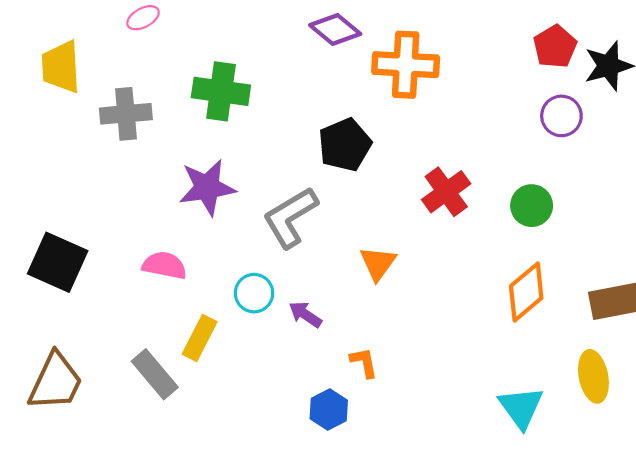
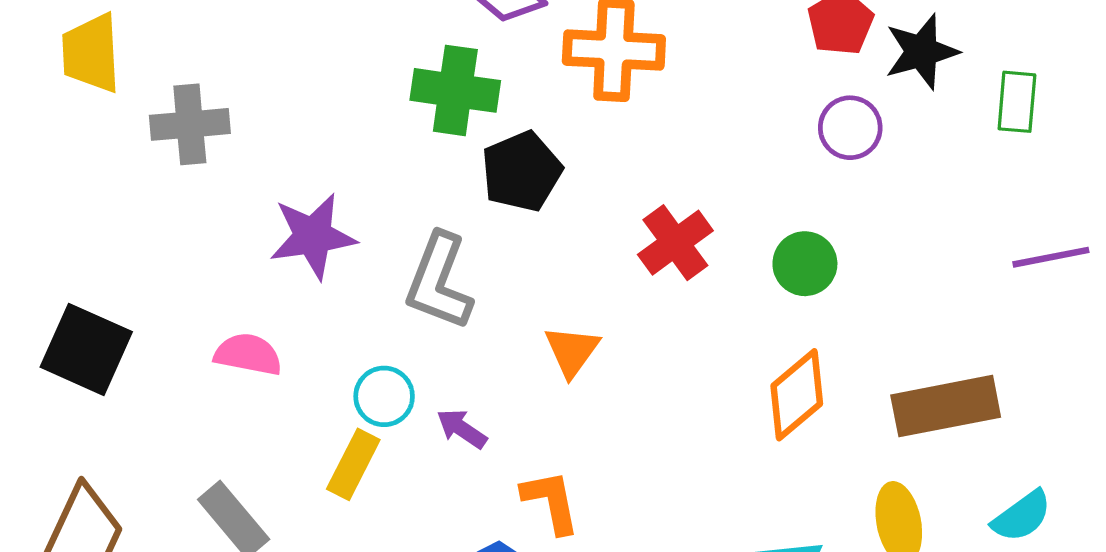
green cross: (221, 91) -> (455, 90), moved
gray L-shape: (290, 217) -> (439, 281), turned -38
yellow rectangle: (200, 338) -> (353, 464), moved
orange L-shape: (364, 362) -> (551, 502), size x1.4

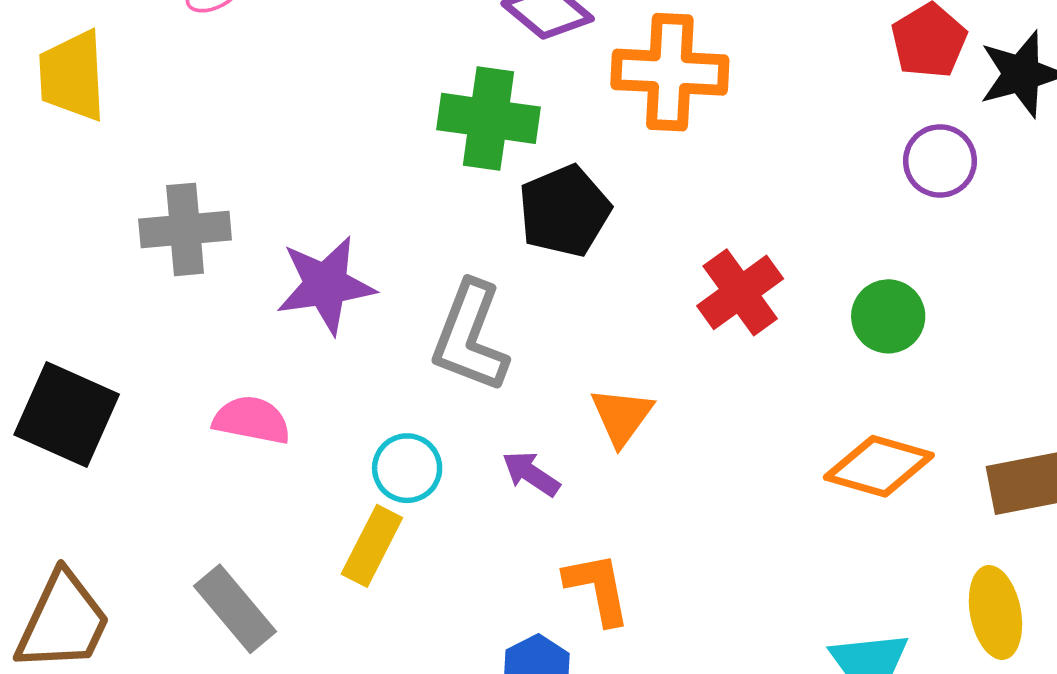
gray cross: (190, 124) -> (185, 229), moved
orange diamond: (797, 395) -> (879, 466), turned 56
purple arrow: (462, 429) -> (531, 474), moved

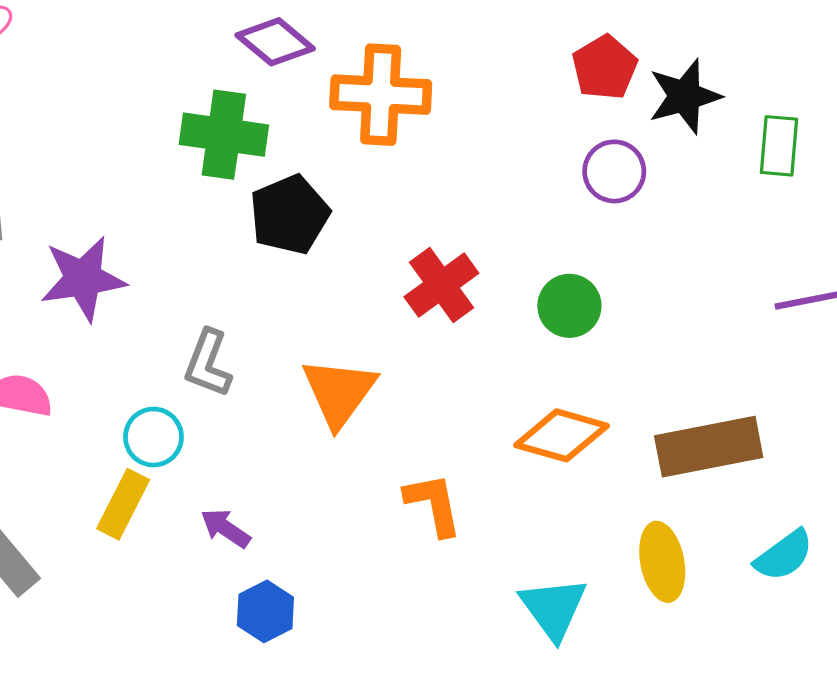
gray L-shape: (470, 337) -> (208, 363), moved, size x0.7
orange triangle: (622, 416) -> (339, 392), size x1.4
purple arrow: (531, 474) -> (225, 528), moved
orange L-shape: (598, 588) -> (433, 504), moved

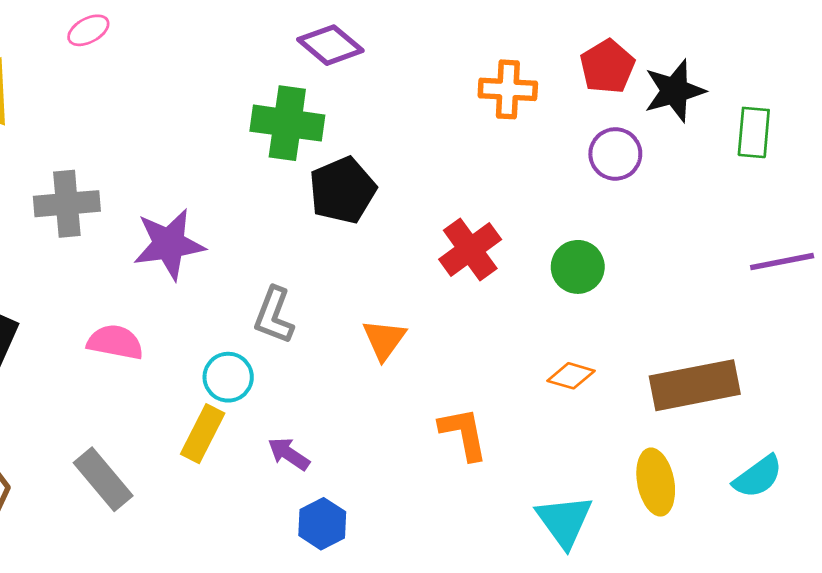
orange cross: (381, 95) -> (508, 89), moved, size x0.7
orange triangle: (339, 392) -> (384, 340), size x0.7
orange diamond: (561, 435) -> (571, 376), size x0.6

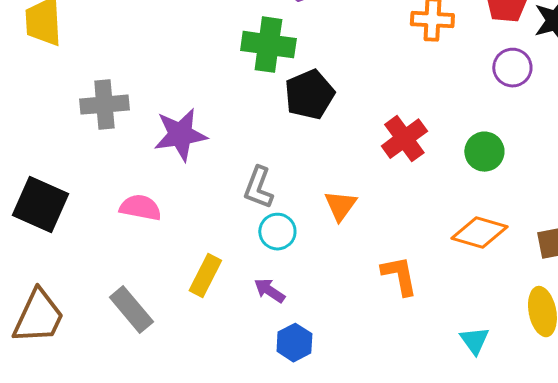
orange diamond: (571, 376) -> (479, 233), size x1.6
cyan circle: (228, 377) -> (277, 232), moved
cyan triangle: (564, 521) -> (474, 341), size x0.7

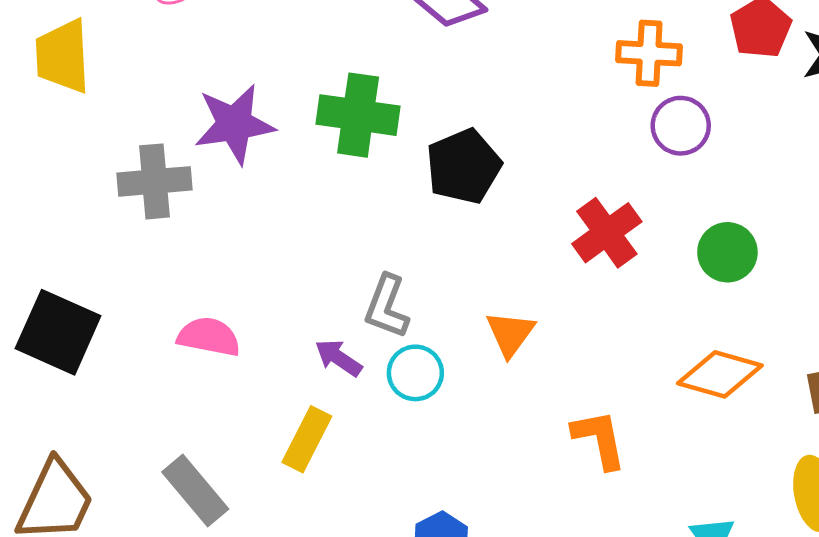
green cross: (268, 45) -> (358, 115), moved
purple circle: (512, 68) -> (681, 126), moved
purple star: (180, 135) -> (234, 124), moved
purple arrow: (269, 291) -> (338, 358), moved

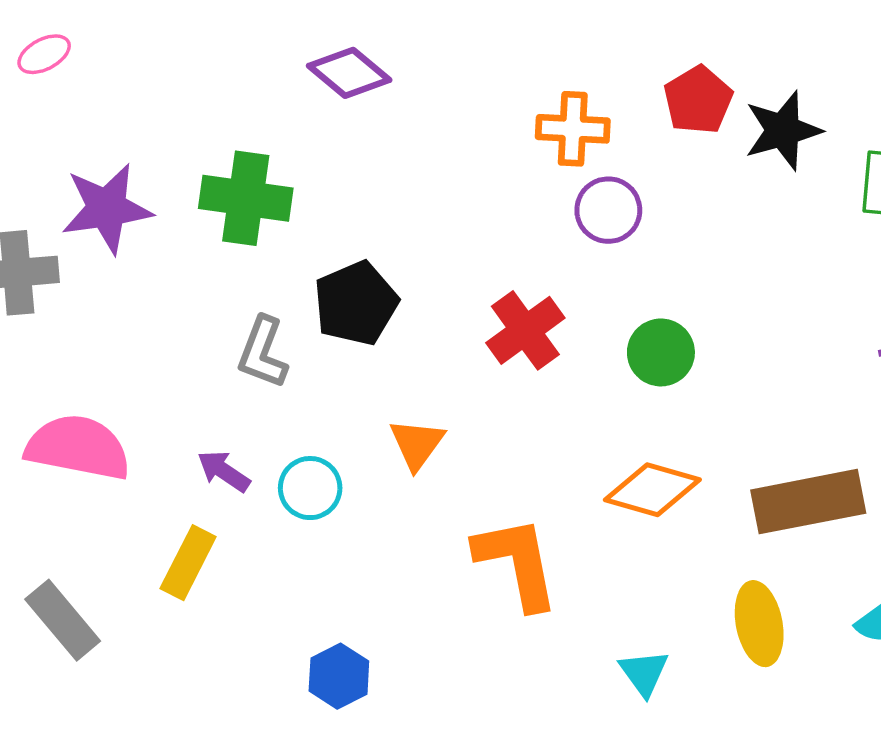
black pentagon: (464, 166) -> (356, 303), moved
gray L-shape: (387, 307) -> (263, 352), moved
pink semicircle: (209, 337) -> (78, 447), size x1.5
orange L-shape: (599, 439) -> (517, 563), size x1.4

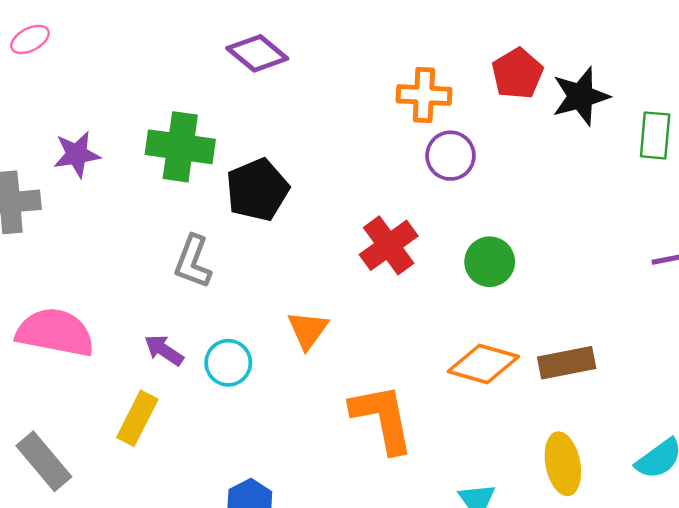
purple star: (107, 208) -> (77, 154), size x0.7
black pentagon: (356, 303) -> (257, 190), moved
brown rectangle: (808, 502) -> (567, 363), moved, size x0.7

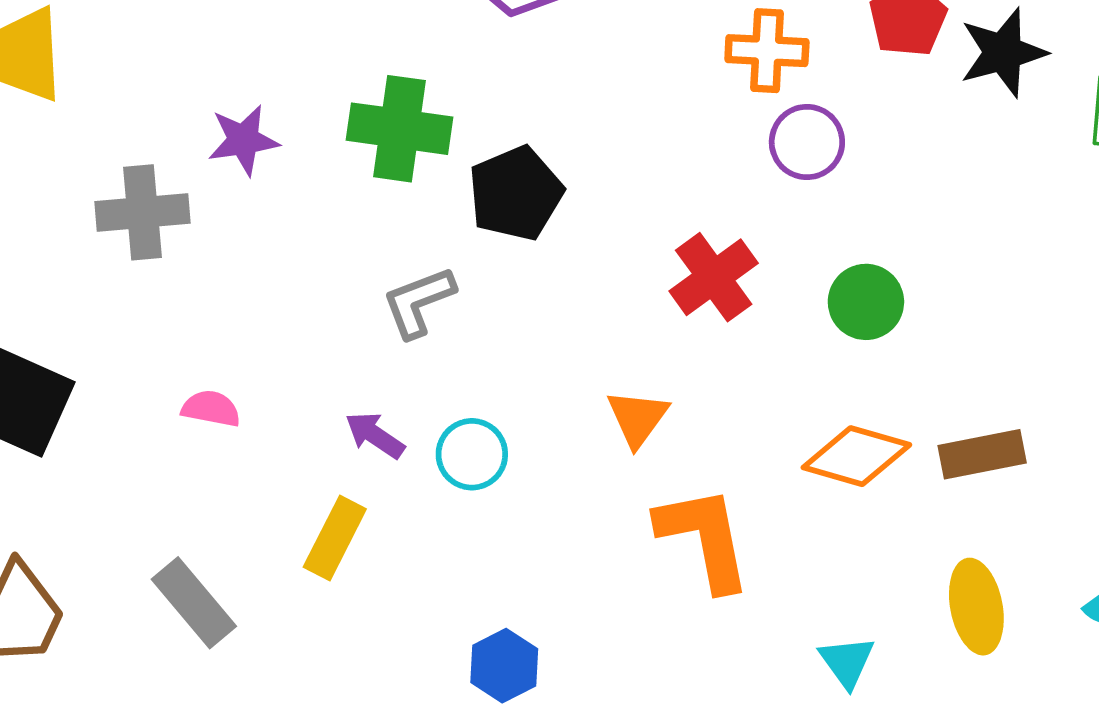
gray L-shape: (193, 262) -> (419, 302), turned 48
orange triangle: (308, 330) -> (637, 418), moved
pink semicircle: (55, 332) -> (211, 409), size x0.5

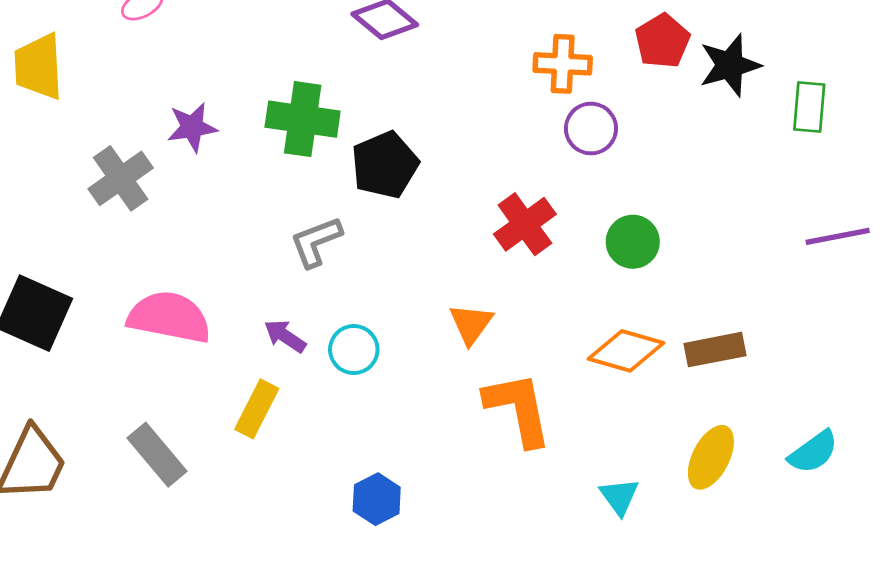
gray cross: (143, 212) -> (121, 178), turned -30
pink semicircle: (211, 409) -> (169, 317), size x2.0
yellow ellipse: (976, 607) -> (711, 457), turned 38

